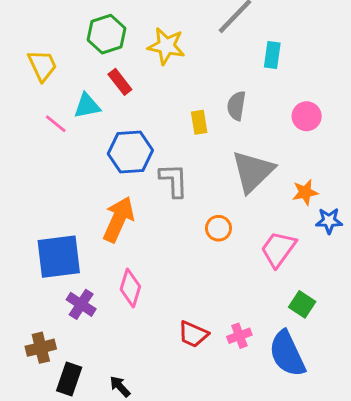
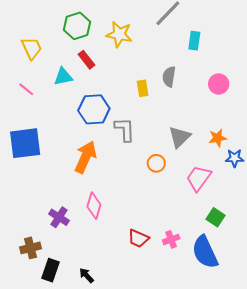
pink line: (56, 124) -> (26, 89), moved
gray triangle: (253, 171) -> (180, 137), moved, size x0.7
blue square: (59, 257) -> (25, 143), moved

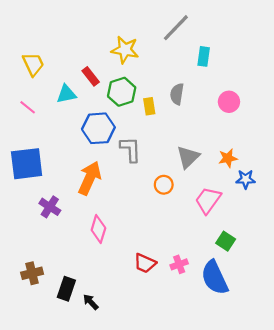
green hexagon: (77, 26) -> (122, 92), moved
purple cross: (59, 217) -> (50, 207), moved
black rectangle: (51, 270) -> (66, 289), moved

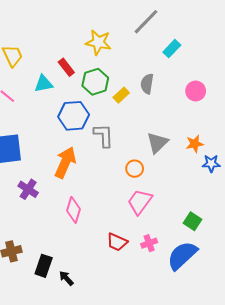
cyan rectangle: (204, 56) -> (172, 49), turned 36
yellow rectangle: (149, 106) -> (121, 95), turned 56
pink trapezoid: (208, 200) -> (140, 202), moved
blue semicircle: (215, 278) -> (182, 255), turned 72

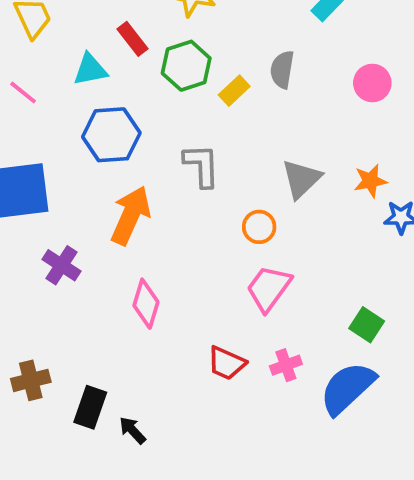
blue hexagon: (74, 116) -> (111, 135), moved

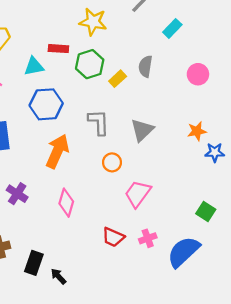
red rectangle: (132, 39) -> (58, 49), turned -48
gray triangle: (301, 179) -> (142, 130), moved
orange circle: (259, 227) -> (112, 162), moved
purple cross: (61, 265) -> (17, 194), moved
green square: (367, 325) -> (206, 212), moved

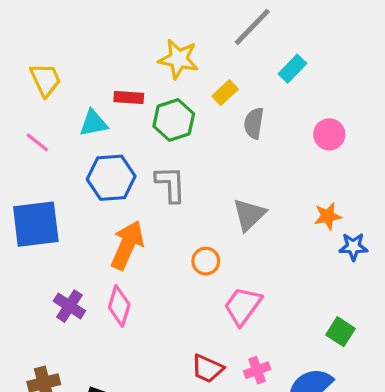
yellow rectangle: (118, 79) -> (225, 93), moved
gray L-shape: (99, 122) -> (170, 184), moved
pink diamond: (66, 203) -> (119, 306), moved

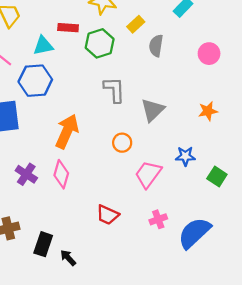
blue hexagon: (111, 178) -> (35, 81), moved
gray L-shape: (170, 184) -> (114, 90), moved
blue star: (353, 247) -> (185, 156), moved
green square: (341, 332) -> (217, 176), moved
red trapezoid: (207, 369) -> (108, 215), moved

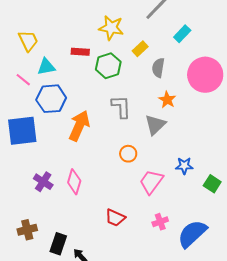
cyan triangle: (43, 46) -> (46, 67), moved
pink circle: (209, 54) -> (205, 75), size x1.8
orange star: (208, 111) -> (167, 100), moved, turned -30
orange arrow: (67, 131) -> (79, 126), moved

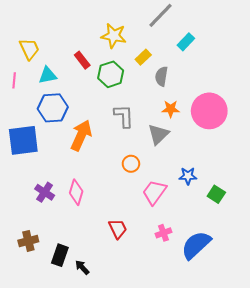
red rectangle: (80, 52) -> (82, 60), turned 48
pink circle: (205, 75) -> (209, 111), moved
pink line: (23, 80) -> (14, 80), moved, turned 56
orange star: (167, 100) -> (171, 109), turned -30
red trapezoid: (115, 218) -> (118, 229), turned -140

